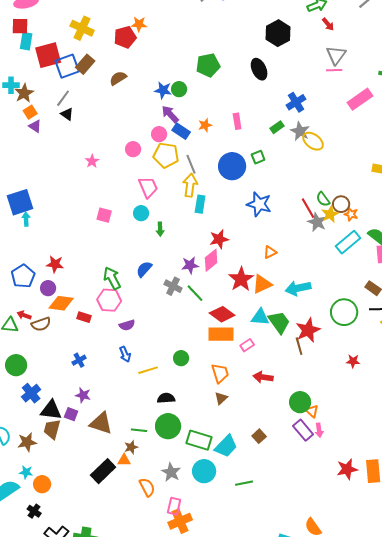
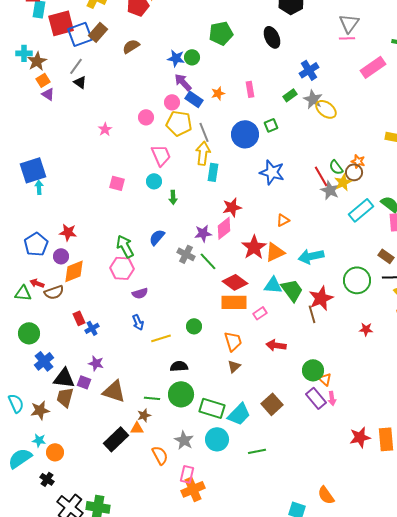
orange star: (351, 214) -> (358, 161), moved
orange diamond: (61, 303) -> (74, 271), turned -30
red rectangle: (84, 317) -> (79, 318), moved, turned 48
brown square: (259, 436) -> (272, 404), size x1.5

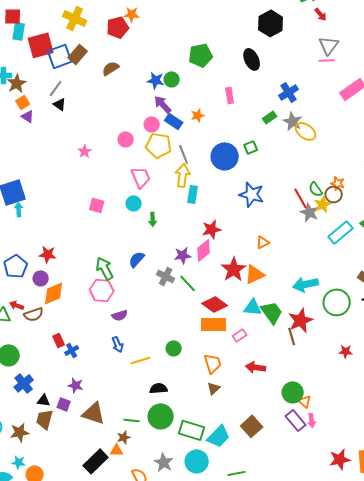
pink rectangle: (250, 89) -> (230, 95), moved
cyan arrow: (311, 256) -> (306, 284), moved
black triangle: (64, 378) -> (44, 400), size x0.6

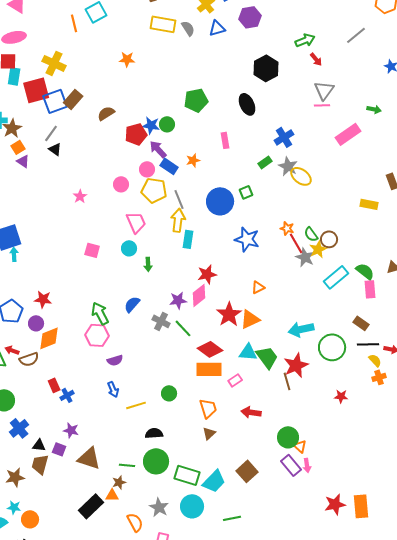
yellow cross: (75, 18) -> (54, 63), moved
red pentagon: (118, 27) -> (136, 134), moved
orange star: (338, 183) -> (287, 228), moved

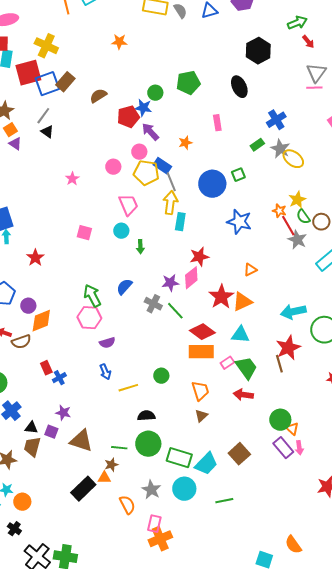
green circle: (167, 124) -> (155, 93), moved
blue rectangle: (169, 166) -> (162, 166), moved
yellow star: (318, 249) -> (297, 200), moved
red star: (43, 299) -> (35, 258), moved, turned 30
green trapezoid: (267, 357) -> (246, 368), moved

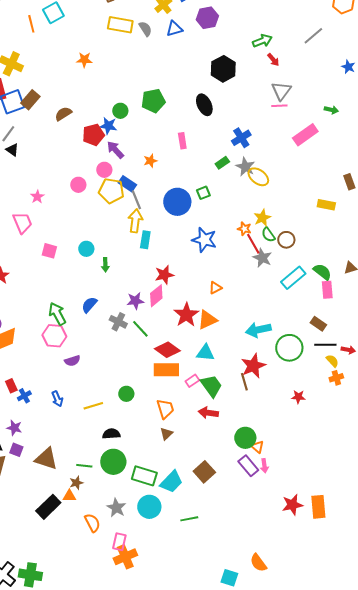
pink trapezoid: (128, 205) -> (22, 223), moved
blue arrow: (105, 372) -> (57, 399), moved
purple star: (63, 413) -> (14, 428), moved

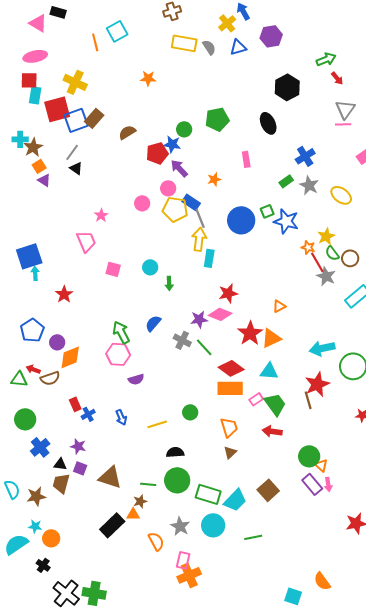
yellow ellipse: (258, 177) -> (341, 195), moved
blue star: (204, 240) -> (286, 221), moved
pink diamond: (156, 296) -> (220, 314), turned 60

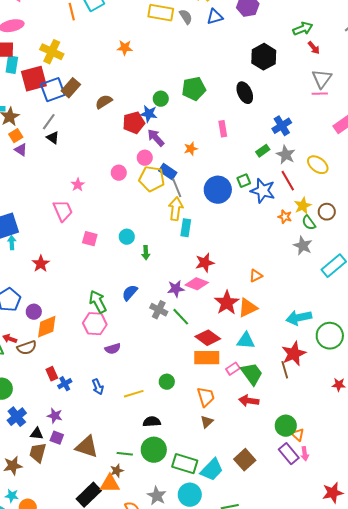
brown circle: (350, 258) -> (327, 212), moved
red line: (317, 262) -> (288, 181), moved
orange triangle: (133, 514) -> (110, 484), size x1.5

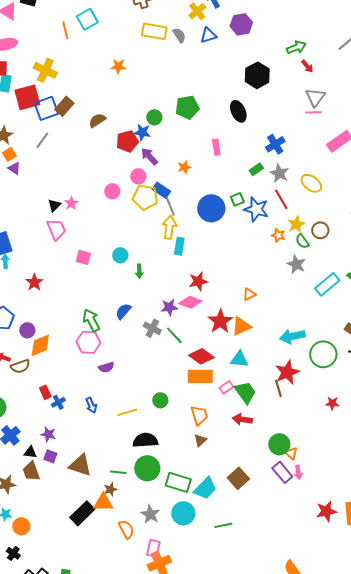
black triangle: (53, 138) -> (54, 205), moved, turned 40
black semicircle: (152, 422) -> (145, 440), size x1.4
brown trapezoid: (38, 453) -> (31, 471), turned -35

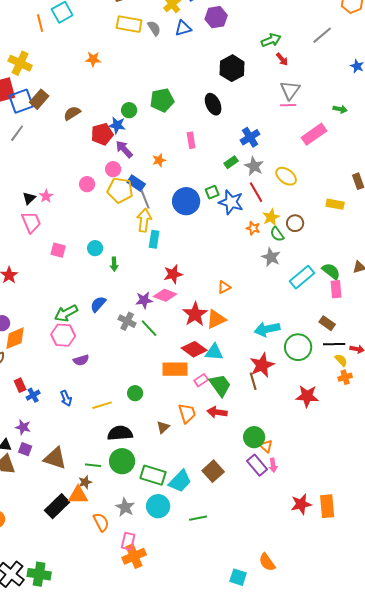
green arrow: (91, 320) -> (66, 313), turned -90
red diamond: (201, 356) -> (194, 349), moved
red star: (332, 403) -> (307, 396), size x1.6
orange trapezoid: (199, 415) -> (187, 413), moved
brown triangle: (200, 440) -> (163, 427), moved

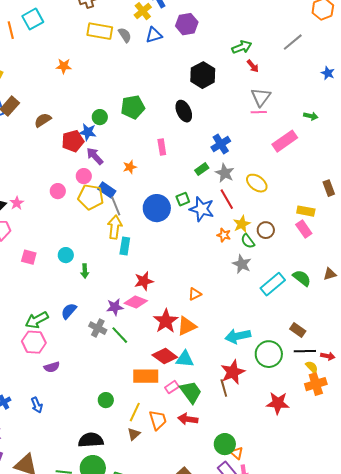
pink rectangle: (336, 289) -> (304, 229), moved, turned -30
orange cross: (345, 377) -> (316, 384), size x1.5
yellow line: (102, 405) -> (135, 412), moved, turned -48

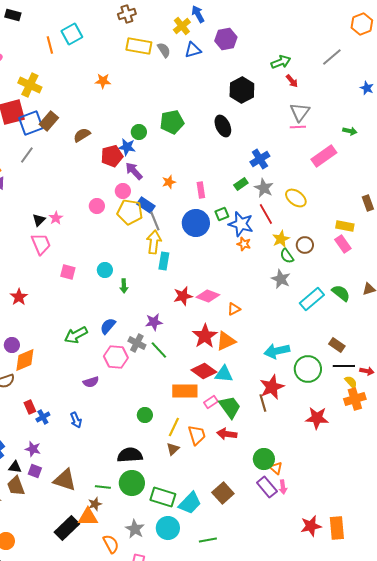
pink rectangle: (162, 147) -> (201, 190), moved
orange star: (224, 235) -> (244, 244), moved
pink diamond: (136, 302) -> (208, 296), moved
pink hexagon: (34, 342) -> (116, 357), moved

